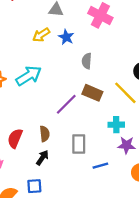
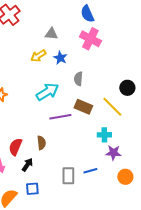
cyan arrow: (29, 76) -> (47, 92), moved
purple line: (66, 104) -> (60, 117), turned 35
gray rectangle: (79, 144) -> (68, 176), moved
black arrow: (42, 158) -> (27, 165), moved

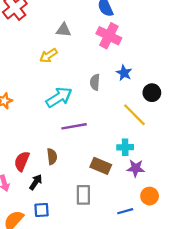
blue star: (60, 58) -> (124, 73), moved
brown rectangle: (83, 107) -> (101, 166), moved
blue line: (90, 171) -> (125, 211), moved

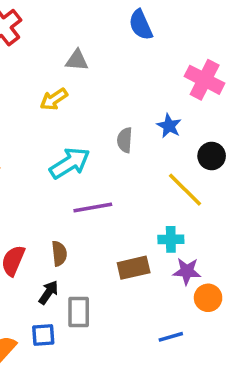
pink cross: (109, 36) -> (205, 80), moved
brown rectangle: (101, 166) -> (134, 268), turned -36
black arrow: (36, 182) -> (49, 292), moved
gray rectangle: (83, 195) -> (79, 312), moved
orange circle: (150, 196) -> (208, 298), moved

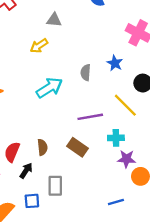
purple line: (93, 207) -> (90, 117), moved
brown rectangle: (134, 268) -> (77, 147), moved, turned 48
black arrow: (49, 292) -> (26, 171), moved

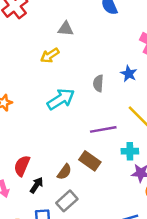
brown semicircle: (42, 147) -> (64, 172), moved, turned 42
gray rectangle: (55, 186) -> (67, 201), turned 48

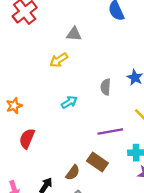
cyan arrow: (61, 99) -> (69, 102), size x0.6
red semicircle: (22, 166) -> (27, 139), moved

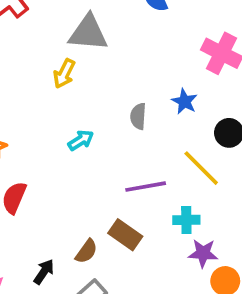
gray triangle: (74, 34) -> (88, 33), size x1.6
yellow arrow: (59, 60) -> (64, 74), turned -30

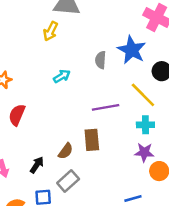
blue star: (185, 101) -> (132, 50), size x1.6
cyan cross: (186, 220) -> (145, 125), moved
brown rectangle: (125, 235) -> (92, 140), turned 50

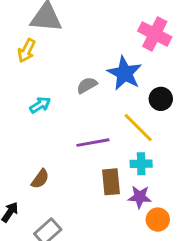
gray semicircle: (101, 60) -> (87, 85), turned 56
brown rectangle: (92, 140) -> (111, 182), moved
brown semicircle: (66, 151) -> (40, 179), moved

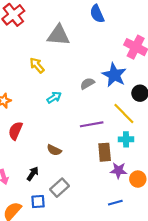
yellow arrow: (27, 51) -> (37, 65), moved, turned 112
brown semicircle: (40, 179) -> (54, 150), turned 80
purple star: (140, 197) -> (119, 170), moved

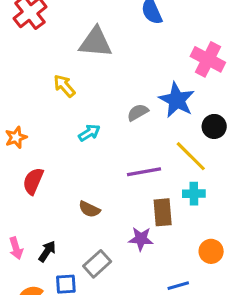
purple star: (119, 170) -> (141, 239), moved
black arrow: (33, 174) -> (47, 251), moved

